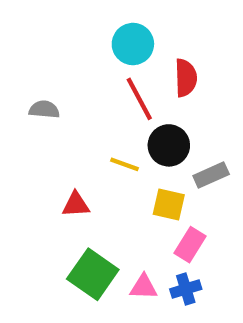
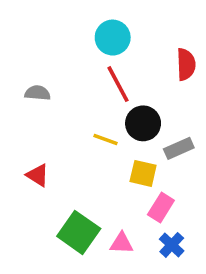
red semicircle: (186, 78) -> (186, 64), moved
red triangle: (76, 205) -> (38, 175), moved, turned 35
blue cross: (186, 289) -> (172, 245), moved, turned -30

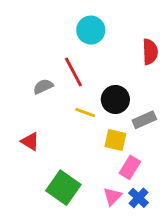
red line: (118, 84) -> (73, 72), moved
gray semicircle: (38, 93) -> (43, 86), moved, turned -30
pink triangle: (122, 243) -> (112, 196), moved, turned -48

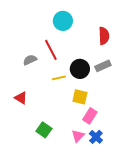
yellow line: (85, 112) -> (59, 78), turned -32
gray rectangle: (144, 120) -> (103, 66), moved
green square: (63, 188) -> (44, 130), size x0.7

